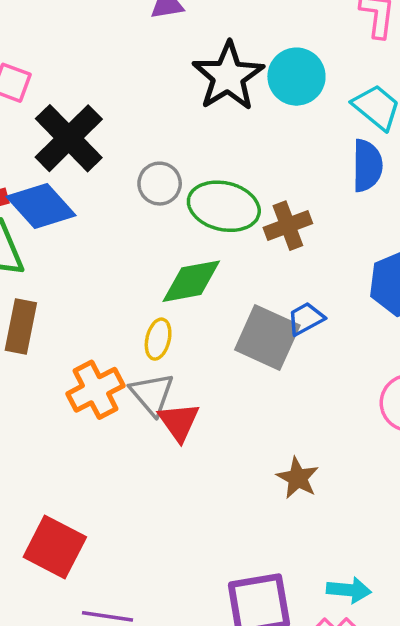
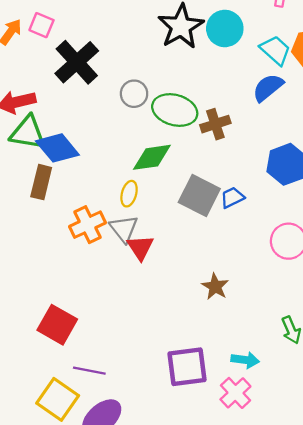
blue semicircle: (367, 166) -> (268, 88), turned -132
blue diamond: (41, 206) -> (57, 148), moved
blue trapezoid: (306, 319) -> (232, 198), moved

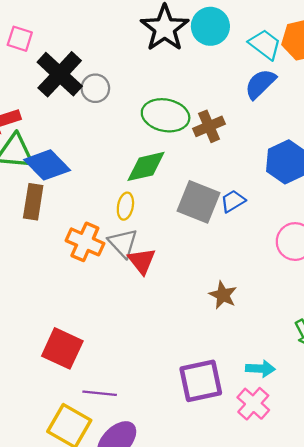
gray circle: (134, 94) -> (95, 88), moved
orange cross: (87, 225) -> (85, 242), turned -36

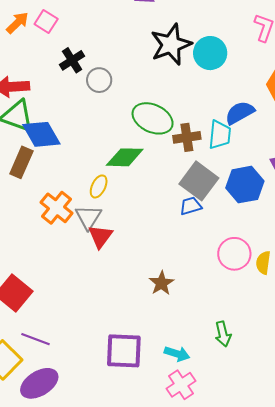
cyan trapezoid: (265, 44) -> (220, 135), moved, turned 44
black cross: (60, 74) -> (72, 60), size x0.6
gray square: (199, 202) -> (199, 181), moved
pink cross: (253, 404) -> (181, 385), moved

